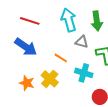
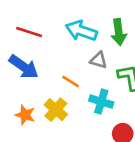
cyan arrow: (69, 20) -> (81, 31), turned -55

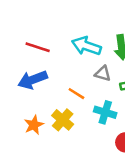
blue arrow: (24, 67) -> (33, 80), turned 124
orange star: (25, 115) -> (34, 125), turned 30

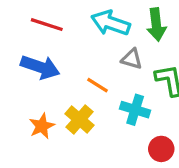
blue arrow: (33, 80) -> (40, 67), turned -140

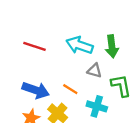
blue arrow: (40, 67) -> (36, 90), moved

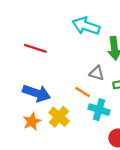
cyan arrow: (79, 45) -> (86, 26), moved
orange line: (70, 89) -> (83, 92), moved

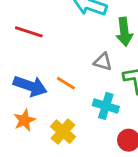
orange line: (83, 92) -> (66, 83), moved
yellow cross: (59, 117) -> (63, 132), moved

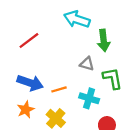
red line: (29, 32) -> (29, 40), turned -55
orange line: (66, 83) -> (59, 89), moved, turned -48

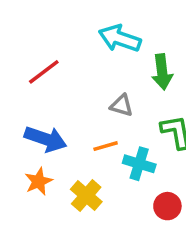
gray triangle: (87, 64) -> (122, 105), moved
orange line: (59, 89) -> (106, 146), moved

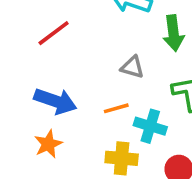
yellow cross: (86, 196) -> (122, 158), moved, turned -36

